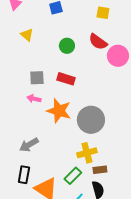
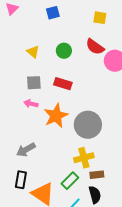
yellow triangle: (27, 35) -> (33, 52), moved
orange star: (59, 111) -> (56, 116), turned 30

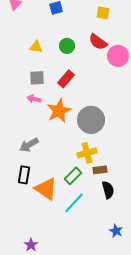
yellow triangle: (33, 52) -> (36, 47), turned -32
red rectangle: (63, 84) -> (66, 79), turned -66
black semicircle: (95, 195) -> (108, 190), moved

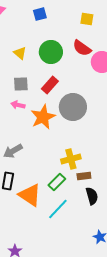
green circle: (67, 46) -> (51, 52), size x1.5
yellow triangle: (36, 47) -> (20, 53), turned 32
gray circle: (91, 120) -> (73, 107), moved

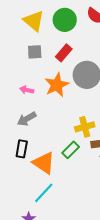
yellow triangle: (20, 53) -> (34, 21), size x1.6
pink arrow: (18, 105) -> (27, 90), moved
cyan line: (58, 209) -> (44, 193), moved

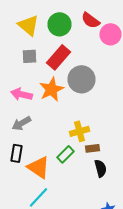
red rectangle: (64, 53) -> (58, 57), size x1.4
pink arrow: (27, 90) -> (22, 94), size x1.5

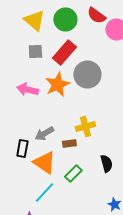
gray arrow: (22, 123) -> (44, 134), moved
brown rectangle: (92, 148) -> (69, 144), moved
green rectangle: (66, 154) -> (73, 174), moved

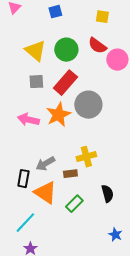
cyan line: (44, 192) -> (25, 223), moved

